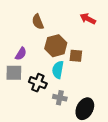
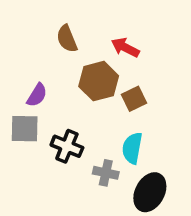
red arrow: (88, 19) -> (125, 48), moved
brown square: (76, 56) -> (134, 99), turned -32
cyan semicircle: (58, 70) -> (132, 148), moved

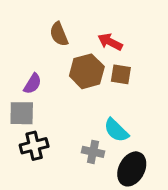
brown square: (134, 99) -> (121, 74), moved, turned 35
black cross: (67, 146) -> (34, 146), moved, turned -36
cyan semicircle: (132, 148) -> (116, 130), turned -56

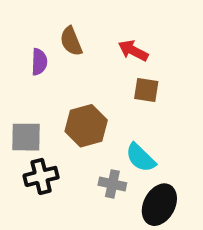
brown hexagon: (87, 71) -> (86, 126), moved
purple semicircle: (33, 84) -> (39, 62), moved, turned -30

